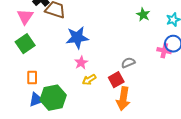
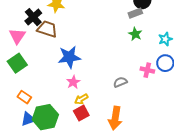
pink cross: (164, 51) -> (147, 70), moved
orange rectangle: (32, 78) -> (24, 97), turned -56
red square: (116, 80) -> (81, 113), moved

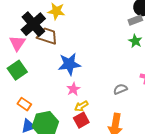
black cross: (33, 17) -> (33, 24), size x1.4

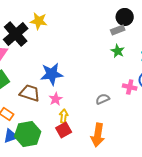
brown trapezoid: (47, 36) -> (30, 93), moved
yellow arrow: (81, 106) -> (64, 116), turned 128

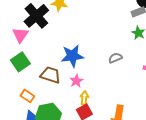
gray semicircle: (103, 99) -> (115, 58), moved

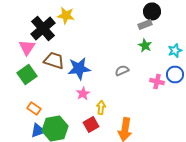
brown trapezoid: (50, 75) -> (54, 60), moved
yellow arrow: (84, 98) -> (101, 108), moved

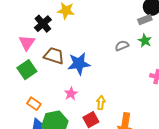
black cross: (43, 28) -> (43, 24), size x0.7
gray semicircle: (122, 70) -> (122, 46), moved
pink star: (83, 94) -> (71, 94), moved

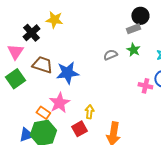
pink star: (71, 94) -> (59, 103), size x1.5
orange rectangle: (34, 104) -> (43, 113), moved

